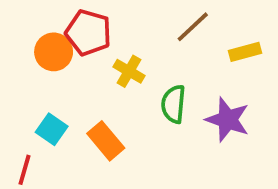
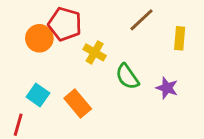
yellow rectangle: (245, 52) -> (180, 38), turned -70
green semicircle: (173, 104) -> (127, 77), turned -40
purple star: (228, 120) -> (167, 88), size x0.7

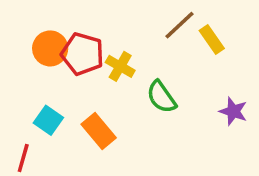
red pentagon: (65, 24) -> (82, 54), moved
yellow rectangle: (180, 38) -> (212, 39), moved, turned -40
purple star: (167, 88) -> (233, 111), moved

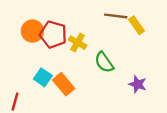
brown line: (179, 25) -> (116, 16), turned 50
purple star: (233, 111) -> (138, 84), moved
cyan square: (48, 120) -> (43, 77), moved

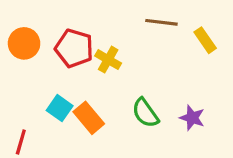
yellow rectangle: (136, 25) -> (205, 40), moved
orange circle: (32, 31) -> (24, 43), moved
green semicircle: (104, 62) -> (145, 113), moved

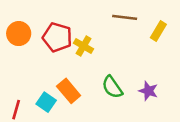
yellow rectangle: (205, 40) -> (158, 31), turned 66
cyan square: (60, 108) -> (46, 102), moved

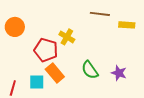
yellow rectangle: (158, 31) -> (127, 25), turned 63
red pentagon: (57, 37) -> (46, 50), moved
cyan square: (46, 102) -> (37, 82), turned -35

